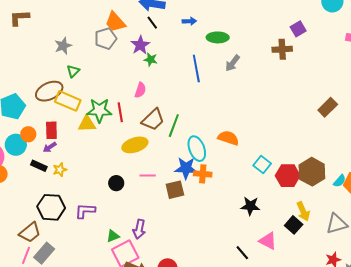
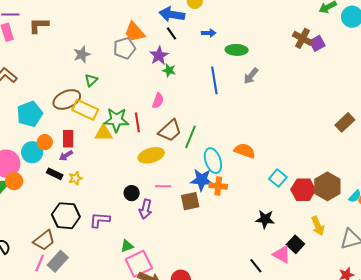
brown cross: (282, 49) -> (302, 38), moved, turned 30
black square: (294, 225) -> (295, 244), moved
purple arrow: (139, 229) -> (146, 209), moved

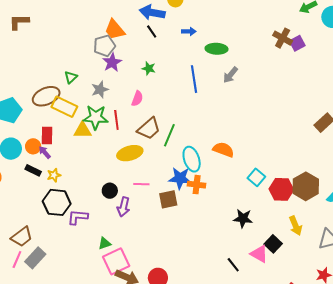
gray star: (82, 54) -> (100, 90), moved
purple star: (159, 56) -> (112, 62), moved
orange circle: (45, 142) -> (33, 146), moved
purple arrow: (66, 156) -> (45, 152), turned 80
black hexagon: (66, 216) -> (57, 202), moved

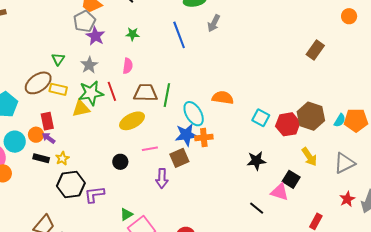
yellow rectangle: (64, 107) -> (58, 89), size x0.7
brown trapezoid: (149, 129) -> (145, 93), turned -125
purple arrow: (124, 207) -> (162, 178), moved

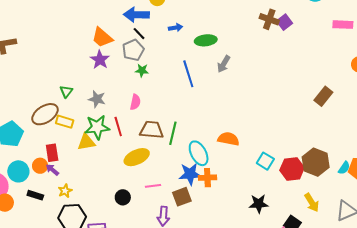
gray pentagon: (84, 21) -> (133, 50), moved
purple star: (95, 36) -> (100, 60), moved
gray star: (89, 65) -> (97, 99), turned -30
black rectangle: (41, 158) -> (35, 195), moved

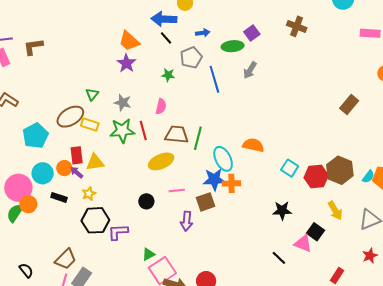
purple square: (285, 22) -> (252, 33), moved
gray pentagon: (133, 50) -> (191, 58), moved
yellow triangle: (86, 142) -> (95, 162), moved

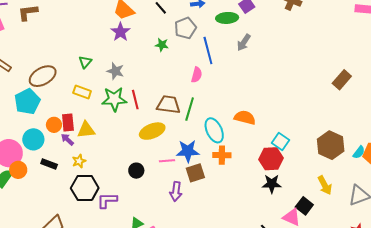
pink semicircle: (161, 106) -> (197, 75), moved
brown ellipse: (70, 117) -> (43, 76), moved
orange circle: (64, 168) -> (54, 125), moved
red hexagon: (316, 177) -> (271, 159), moved
blue star: (214, 179) -> (188, 151), moved

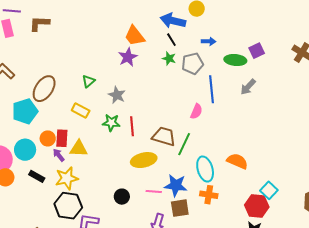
green star: (162, 45) -> (169, 58), moved
brown ellipse: (43, 76) -> (44, 89), turned -36
green star: (114, 99) -> (111, 123), size x0.7
yellow star: (79, 161) -> (67, 178), size x1.6

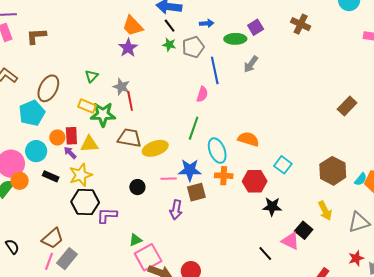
brown L-shape: (39, 23) -> (36, 36), moved
green star: (111, 123) -> (103, 114), moved, size x1.4
red line: (132, 126) -> (130, 101), moved
brown trapezoid: (164, 136) -> (129, 138), moved
red hexagon: (257, 206) -> (255, 181), moved

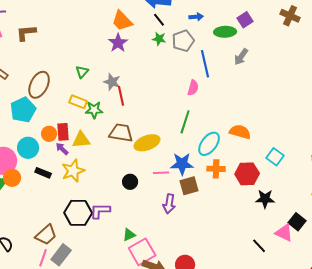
green star: (103, 114) -> (94, 110), size x0.7
cyan ellipse: (217, 151) -> (209, 144), turned 60
black hexagon: (85, 202) -> (78, 213), moved

